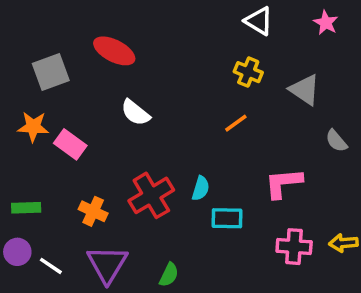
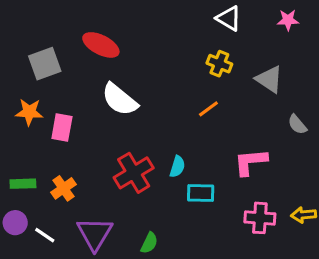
pink star: (326, 23) -> (288, 20), turned -30
white semicircle: (135, 113) -> (120, 100), size x1.4
pink rectangle: (70, 144) -> (62, 128), turned 64
orange cross: (93, 211) -> (63, 188), moved, turned 30

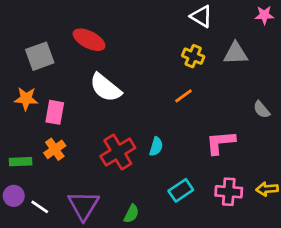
pink star: (288, 20) -> (264, 15), moved
gray triangle: (269, 79) -> (236, 53), moved, turned -36
orange cross: (63, 188) -> (55, 149), moved
cyan rectangle: (201, 193) -> (181, 190), moved, turned -35

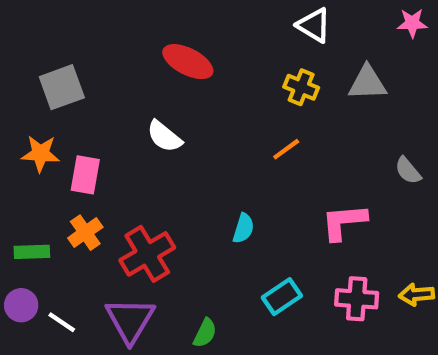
red ellipse: (89, 40) -> (188, 62), moved
white semicircle: (105, 88) -> (164, 136), size x0.7
red cross: (118, 152) -> (147, 254), moved

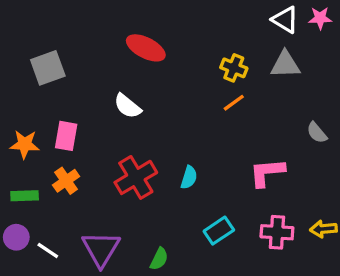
white triangle: (314, 25) -> (285, 20), moved
orange line: (286, 149) -> (234, 103), moved
orange star: (40, 153) -> (25, 144), moved
red cross: (147, 254) -> (136, 177), moved

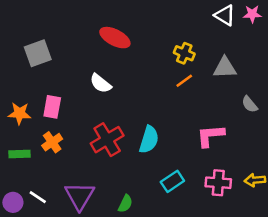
gray triangle: (285, 65) -> (225, 68), moved
cyan semicircle: (189, 177) -> (149, 140), size x1.5
purple circle: (16, 237) -> (13, 202), moved

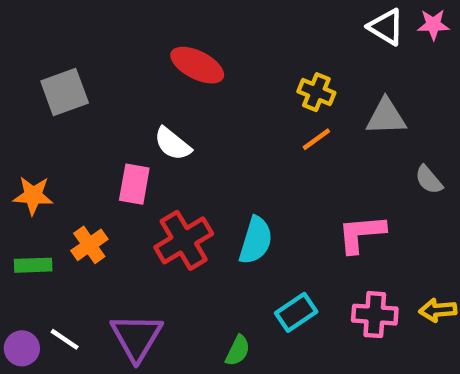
pink rectangle: (52, 107) -> (134, 184), moved
green semicircle: (125, 204) -> (238, 351), moved

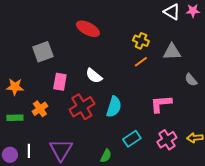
gray square: (65, 92) -> (43, 52), moved
white semicircle: (172, 144) -> (94, 76), moved
pink cross: (375, 315) -> (167, 140), turned -36
white line: (65, 339) -> (29, 151), turned 56

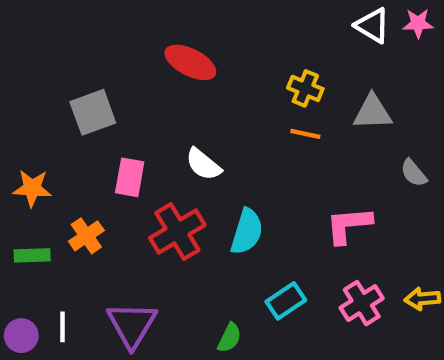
orange line: (141, 62) -> (305, 134), turned 48

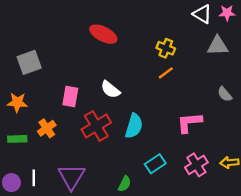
gray square: (93, 112) -> (29, 62), moved
gray triangle: (373, 112) -> (218, 46), moved
orange line: (305, 134) -> (166, 73), turned -49

